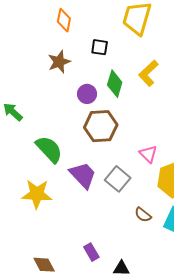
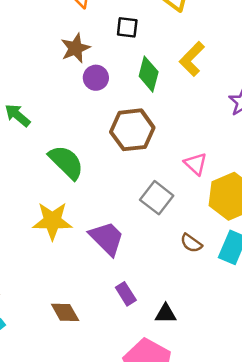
purple circle: (87, 94) -> (96, 78), moved
purple trapezoid: (83, 175) -> (107, 238), moved

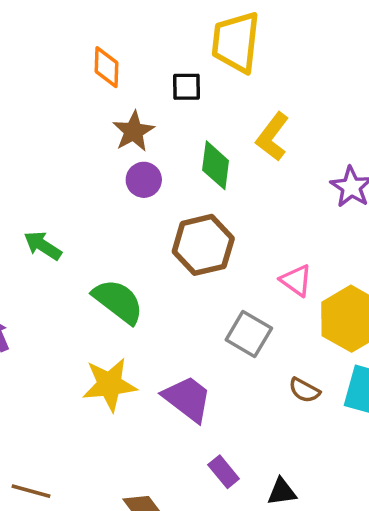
black square: (127, 27) -> (186, 87), moved
brown star: (75, 48) -> (133, 131), moved

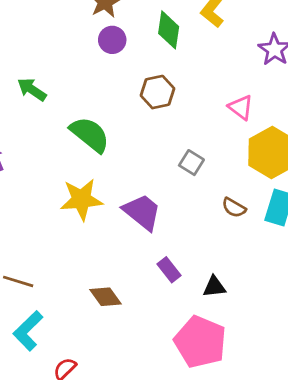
brown hexagon: (203, 245) -> (157, 92), size x0.7
pink triangle: (296, 280) -> (241, 107), moved
gray square: (249, 334) -> (191, 163), size x0.7

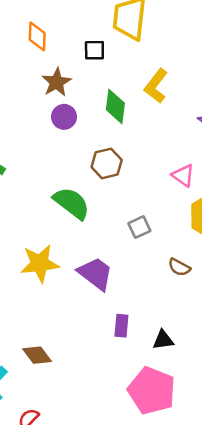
green semicircle: (90, 134) -> (72, 203), moved
gray square: (191, 163) -> (139, 227), turned 35
purple rectangle: (169, 270) -> (121, 326), turned 45
brown diamond: (106, 297) -> (37, 355), moved

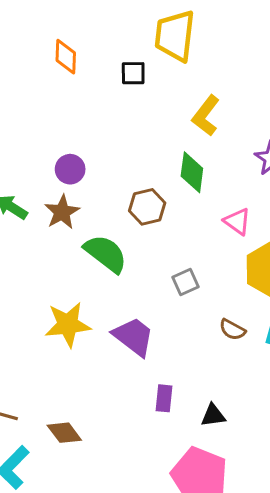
brown star: (57, 82) -> (62, 212), moved
green diamond: (115, 106) -> (192, 172), moved
purple circle: (64, 117) -> (70, 169), moved

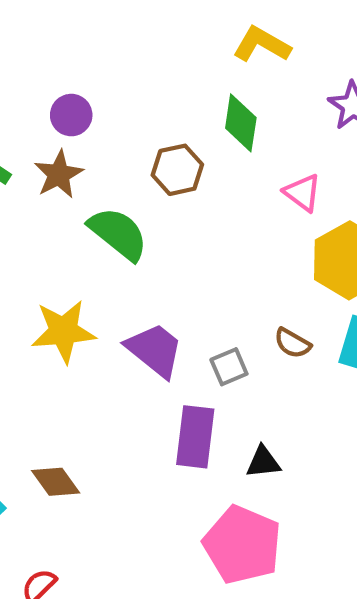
yellow L-shape: (206, 116) -> (262, 44), turned 81
gray square: (186, 282) -> (229, 367), moved
purple rectangle: (164, 398) -> (195, 437), size x1.6

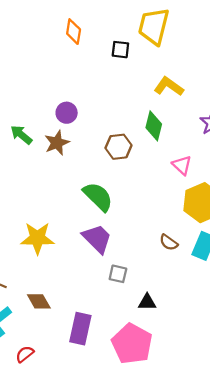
green semicircle: (118, 234) -> (98, 197), moved
yellow star: (63, 331) -> (37, 238), moved
gray square: (229, 367) -> (118, 274), moved, turned 30
purple rectangle: (195, 437) -> (80, 329), moved

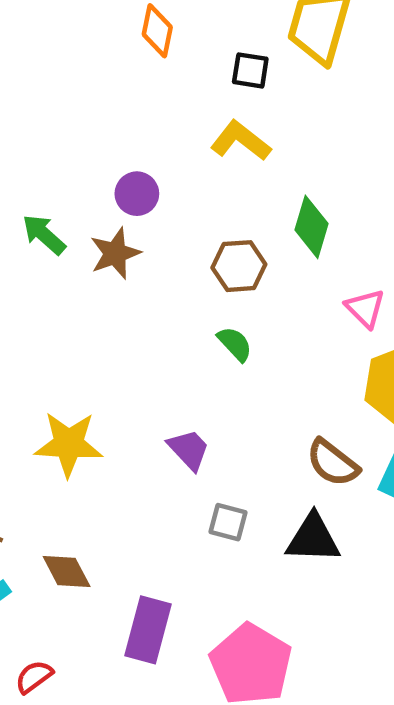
yellow L-shape: (169, 86) -> (241, 141), moved
green semicircle: (98, 197) -> (235, 344), moved, size x0.6
purple trapezoid: (97, 239) -> (189, 450), size x0.7
brown semicircle: (169, 242) -> (333, 463), size x1.4
black triangle: (147, 302) -> (313, 538), moved, size x1.5

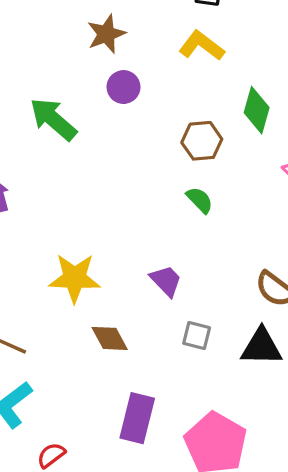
green arrow: (44, 235) -> (53, 119), size x1.4
brown star: (115, 253) -> (106, 34), moved
brown diamond: (67, 571) -> (110, 338), moved

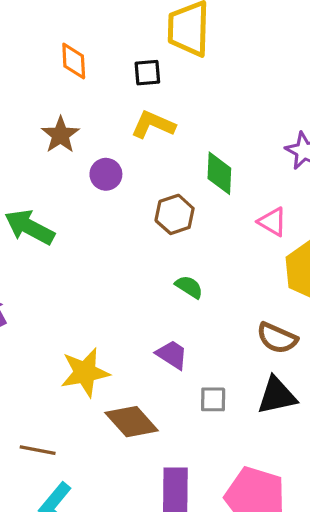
purple circle: (123, 87) -> (106, 174), moved
green semicircle: (200, 200) -> (189, 287), moved
brown diamond: (110, 338) -> (132, 422), size x1.4

